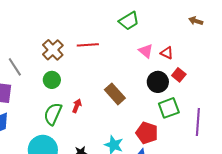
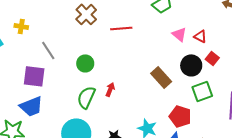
brown cross: (53, 50) -> (86, 14), moved
brown rectangle: (115, 94) -> (161, 77), moved

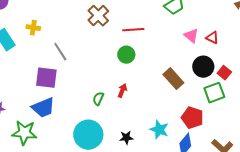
red square: (212, 58) -> (224, 73), moved
green circle: (85, 63) -> (126, 55), moved
green semicircle: (86, 97) -> (98, 99), size x0.6

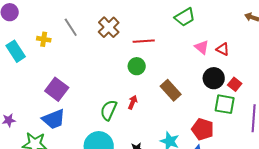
gray line: (60, 52) -> (71, 27), moved
purple square: (46, 78) -> (57, 89), turned 30
brown rectangle: (173, 79) -> (171, 90), moved
green square: (214, 93) -> (225, 104), turned 30
green semicircle: (98, 99) -> (109, 110), size x1.5

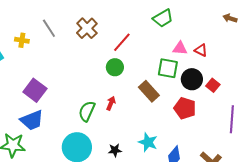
red line: (144, 41) -> (122, 42), turned -45
pink triangle: (202, 47) -> (180, 48), turned -35
green square: (225, 104) -> (168, 68), moved
red pentagon: (203, 129) -> (185, 108), moved

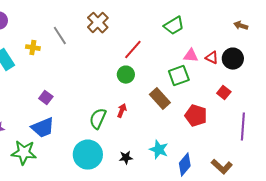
brown cross: (87, 28) -> (98, 23), moved
green square: (168, 68) -> (179, 76), turned -30
black circle: (192, 79) -> (233, 59), moved
purple square: (35, 90) -> (46, 98), size x0.6

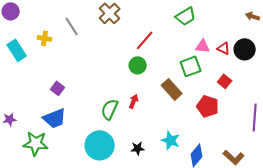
red square: (224, 93) -> (225, 81), moved

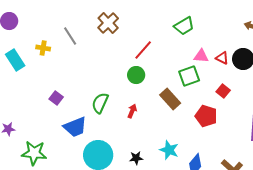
green semicircle: (110, 109) -> (100, 103), moved
blue trapezoid: (55, 118) -> (75, 127), moved

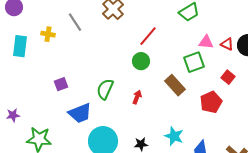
cyan rectangle: (15, 60) -> (20, 46), turned 40
purple square: (56, 98) -> (61, 84), turned 32
red pentagon: (206, 116) -> (211, 102), turned 30

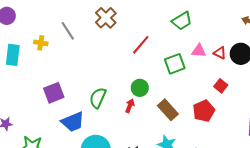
green circle: (141, 61) -> (140, 88), moved
green square: (194, 62) -> (175, 64), moved
purple square: (61, 84) -> (54, 93), size x1.5
brown rectangle: (175, 85) -> (168, 110), moved

